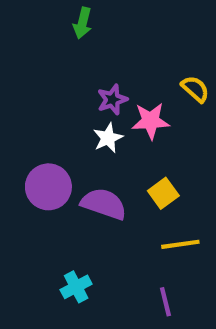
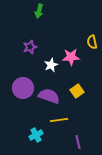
yellow semicircle: (195, 89) -> (92, 42), turned -144
purple star: (112, 100) -> (30, 47), moved
yellow line: (180, 244) -> (59, 120), moved

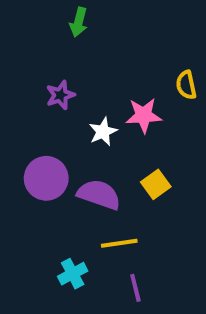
purple line: (78, 142) -> (135, 288), moved

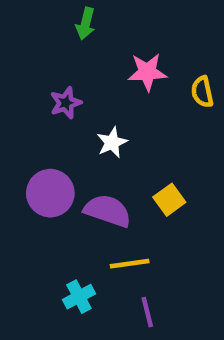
pink star: (144, 115) -> (147, 72), moved

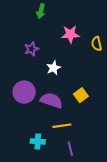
cyan cross: (79, 297) -> (38, 141), turned 32

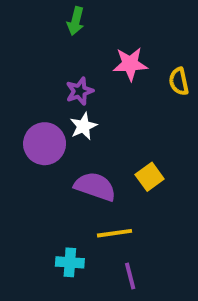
purple star: (31, 49) -> (80, 91), moved
white star: (54, 68) -> (83, 126), moved
purple circle: (24, 92) -> (45, 144), moved

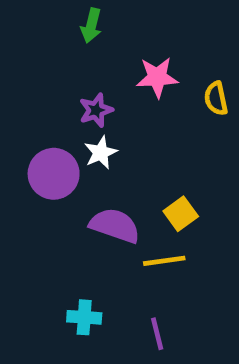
yellow line: (115, 233) -> (164, 261), moved

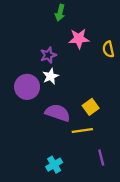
green arrow: (91, 26) -> (60, 13), moved
cyan cross: (84, 317) -> (54, 165), moved, turned -35
purple line: (157, 334) -> (101, 158), moved

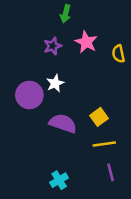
pink star: (79, 39) -> (86, 42), turned 30
purple star: (48, 55) -> (53, 46), moved
yellow line: (82, 130) -> (104, 144), moved

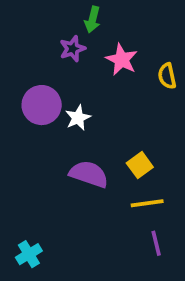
purple star: (53, 46) -> (72, 49), moved
purple circle: (29, 95) -> (42, 105), moved
cyan cross: (59, 180) -> (29, 254), moved

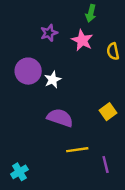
green arrow: (92, 20) -> (91, 13), moved
yellow square: (140, 165) -> (108, 112), moved
yellow line: (147, 203) -> (77, 150), moved

